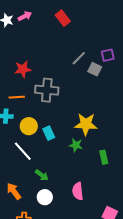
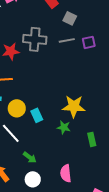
purple square: (108, 55) -> (89, 42), moved
gray line: (79, 58) -> (67, 40), turned 35
gray square: (95, 69) -> (70, 18), moved
gray cross: (47, 90) -> (35, 39), moved

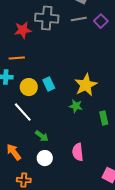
purple square: (89, 42) -> (101, 21), turned -32
yellow star: (74, 106) -> (86, 85), turned -30
cyan rectangle: (37, 115) -> (49, 84), moved

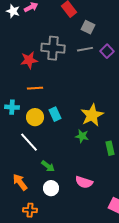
orange line: (17, 58) -> (35, 88), moved
pink semicircle: (78, 152) -> (84, 182), turned -66

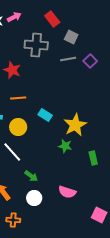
gray cross: (53, 48) -> (36, 45), moved
red star: (29, 60) -> (12, 70), turned 30
cyan rectangle: (55, 114) -> (45, 115), moved, turned -32

